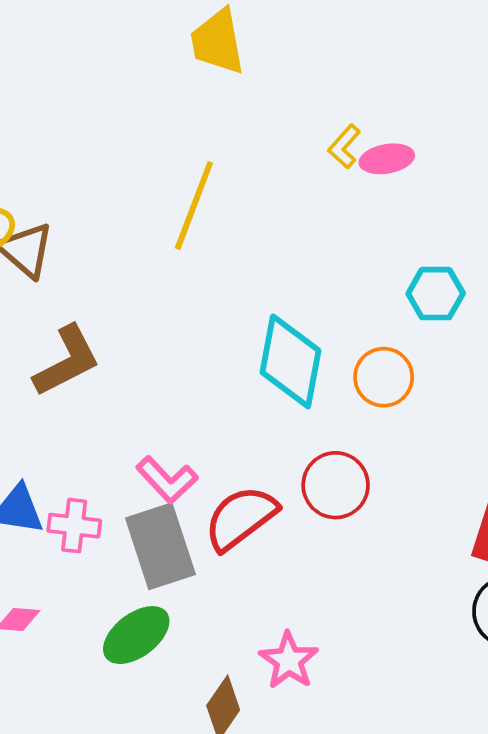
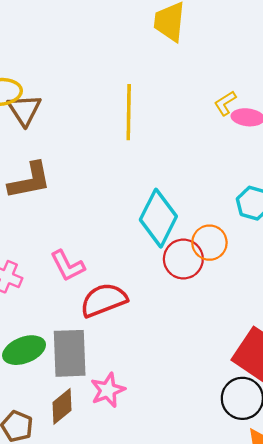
yellow line: (194, 206) -> (129, 112), turned -36
red circle: (336, 485) -> (183, 259), moved
gray rectangle: (160, 546) -> (70, 353), moved

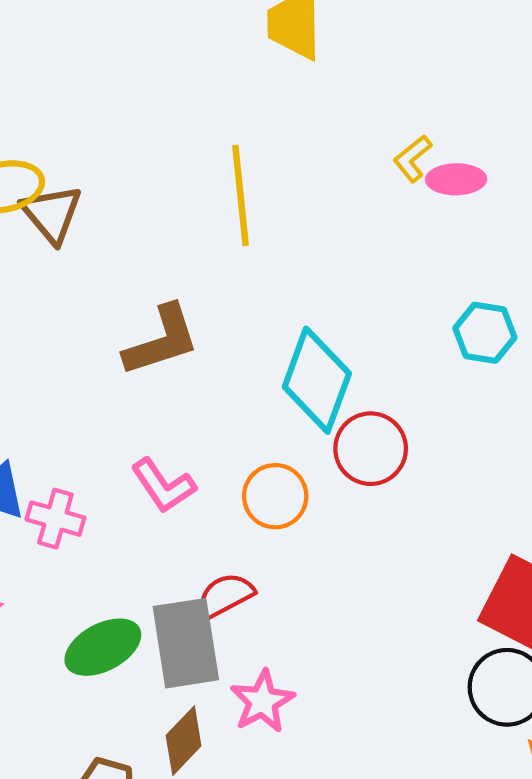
brown L-shape: (30, 181) -> (161, 341), moved
orange circle: (209, 243) -> (275, 496), moved
red semicircle: (104, 300) -> (225, 596), moved, size x0.7

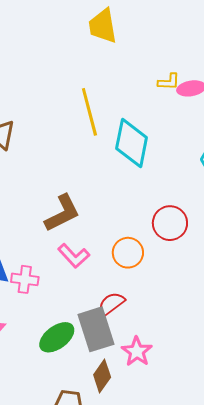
yellow L-shape: (413, 159) -> (169, 82), turned -130
brown L-shape: (161, 341) -> (62, 213), moved
cyan diamond: (317, 380) -> (132, 143), moved

